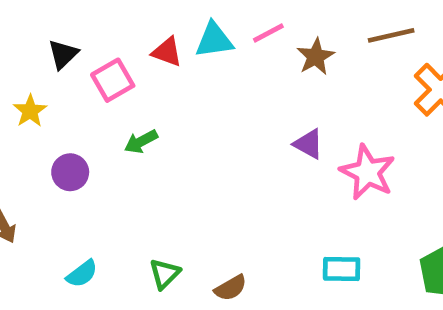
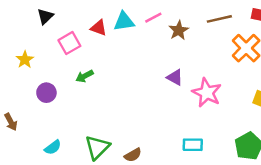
black triangle: (63, 54) -> (45, 16), moved
green triangle: (165, 274) -> (97, 147), size x1.5

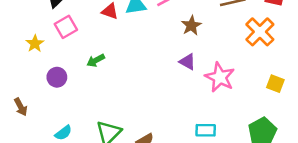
brown star: (179, 30) -> (191, 25), moved
pink square: (69, 43) -> (66, 27), moved

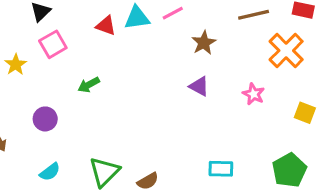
purple circle: (57, 77) -> (45, 119), moved
pink star: (220, 77) -> (254, 94), moved, size x0.6

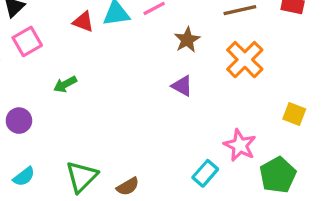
orange cross: (286, 51) -> (245, 60), moved
pink star: (254, 94) -> (240, 145), moved, size x1.4
cyan rectangle: (221, 169) -> (205, 173), turned -50

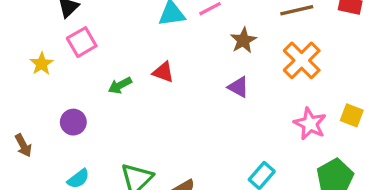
red triangle: (83, 22) -> (163, 72), moved
pink star: (240, 145) -> (310, 124), moved

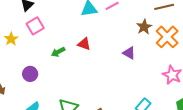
brown star: (243, 40) -> (144, 27), moved

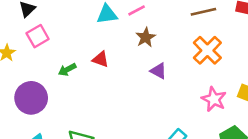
brown star: (144, 27) -> (146, 37), moved
purple circle: (30, 74) -> (31, 98), size x1.6

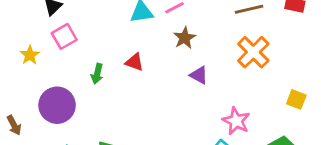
green arrow: (67, 70) -> (97, 74), turned -48
pink star: (214, 99) -> (236, 121), moved

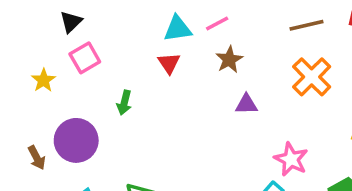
red triangle: (134, 62) -> (169, 63), moved, turned 36
purple triangle: (199, 75) -> (246, 104), turned -30
brown arrow: (14, 125) -> (37, 158), moved

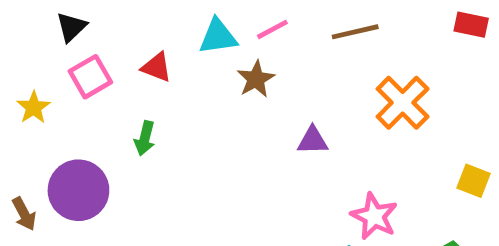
brown line: (307, 25) -> (355, 32), moved
brown star: (229, 60) -> (256, 79), moved
red triangle: (169, 63) -> (157, 67), moved, turned -35

